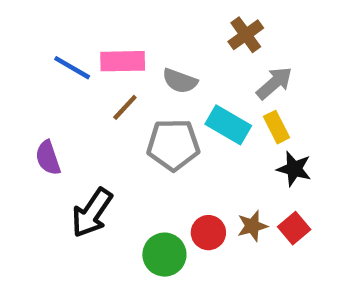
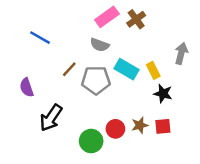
pink rectangle: (123, 61) -> (107, 17), moved, turned -35
gray arrow: (274, 83) -> (181, 53), moved, turned -35
brown line: (125, 107) -> (69, 69), moved
red square: (294, 228) -> (163, 126), turned 35

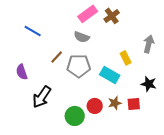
cyan rectangle: (126, 69) -> (110, 75), moved
black star: (163, 94) -> (149, 84), moved

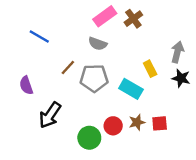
black star: (149, 84) -> (181, 78), moved

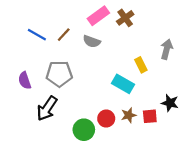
brown line: (68, 67) -> (64, 35), moved
gray pentagon: (94, 78) -> (59, 74), moved
black star: (181, 78) -> (170, 103), moved

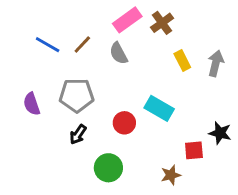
gray semicircle: (92, 41) -> (119, 53), turned 42
yellow rectangle: (141, 65) -> (182, 61), moved
black arrow: (47, 108) -> (78, 134), moved, size x0.6
brown star: (129, 115) -> (171, 175), moved
red circle: (106, 119) -> (124, 123), moved

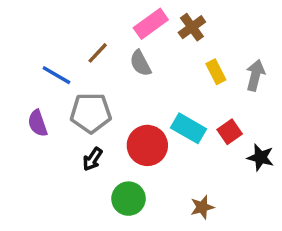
blue line: (48, 45) -> (56, 75), moved
red circle: (124, 123) -> (147, 145), size x1.5
red square: (194, 150) -> (230, 132), moved, turned -30

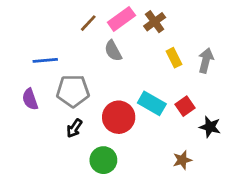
brown line: (98, 53) -> (88, 23), moved
blue line: (56, 75) -> (45, 60), turned -35
brown star: (202, 207) -> (182, 160), moved

